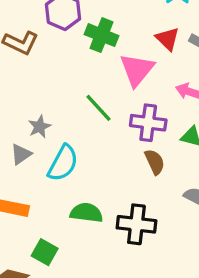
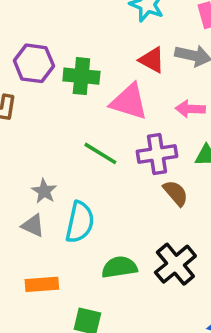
pink triangle: (137, 70) -> (129, 102), turned -36
gray triangle: (21, 154) -> (33, 226), turned -45
black cross: (136, 224) -> (175, 264), turned -30

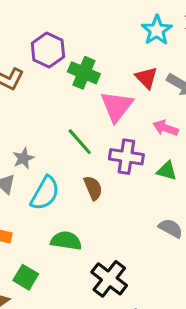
pink triangle: (129, 102) -> (117, 106), turned 33
brown semicircle: (176, 193) -> (93, 188), moved
black cross: (175, 264) -> (109, 279), moved, turned -30

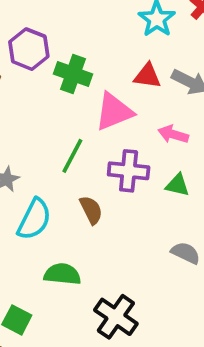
red triangle: (146, 78) -> (147, 76), turned -35
pink triangle: (117, 106) -> (114, 112), turned 33
green line: (80, 142) -> (72, 156), turned 72

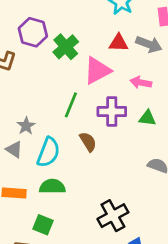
green cross: (73, 74) -> (66, 47), turned 35
green semicircle: (62, 274) -> (52, 187), moved
black cross: (116, 317) -> (113, 216), turned 32

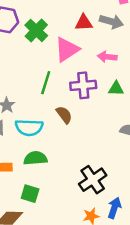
cyan semicircle: (48, 152) -> (29, 127), turned 76

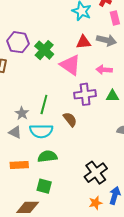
pink triangle: (67, 49) -> (70, 65), turned -50
green line: (46, 83) -> (44, 104), moved

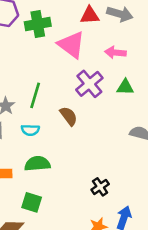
green cross: (44, 50) -> (38, 24), turned 36
purple cross: (85, 94) -> (89, 84), turned -35
cyan semicircle: (41, 131) -> (30, 130), size x0.6
black cross: (96, 173) -> (100, 187), size x0.6

